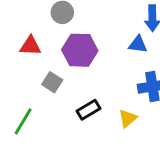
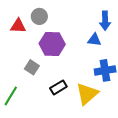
red triangle: (30, 46) -> (18, 26), moved
yellow triangle: (128, 118) -> (87, 94), size x1.6

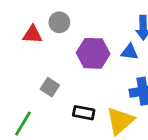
purple hexagon: (52, 44) -> (93, 53), moved
black rectangle: (58, 87) -> (84, 113), turned 42

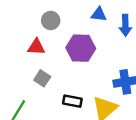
red triangle: (32, 34) -> (36, 47), moved
blue triangle: (130, 52) -> (99, 14), moved

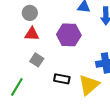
gray circle: (51, 20) -> (30, 13), moved

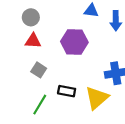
green line: (17, 87) -> (40, 105), moved

